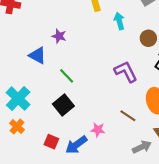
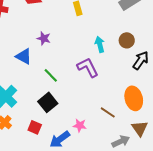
cyan arrow: (119, 21) -> (100, 44), moved
purple L-shape: (126, 72) -> (88, 67), moved
red square: (51, 142) -> (35, 127), moved

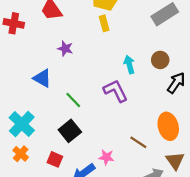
purple star: (44, 38) -> (65, 49), moved

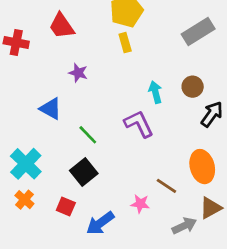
pink star: (106, 157) -> (140, 204), moved
brown triangle: (175, 161) -> (210, 208), turned 36

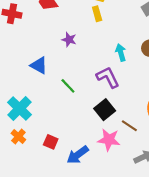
purple star: (78, 73) -> (69, 40), moved
black square: (84, 172) -> (105, 110), moved
pink star: (140, 204) -> (109, 140), size x1.5

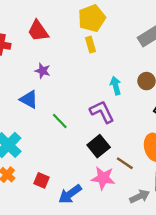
purple star: (69, 40) -> (43, 71), moved

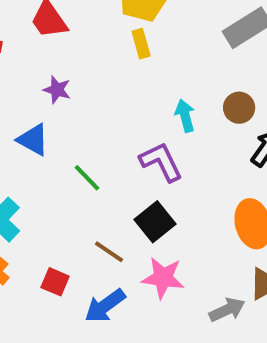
brown line: (125, 163) -> (109, 252), moved

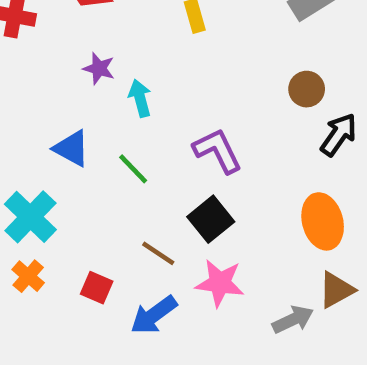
cyan arrow: (185, 116) -> (140, 98), moved
blue triangle: (33, 140) -> (72, 148), moved

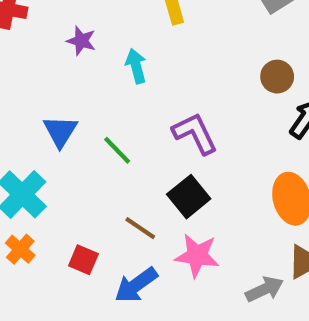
purple star: (99, 69) -> (81, 41), moved
cyan arrow: (140, 98) -> (136, 66), moved
blue triangle: (72, 148) -> (60, 131), turned 33

